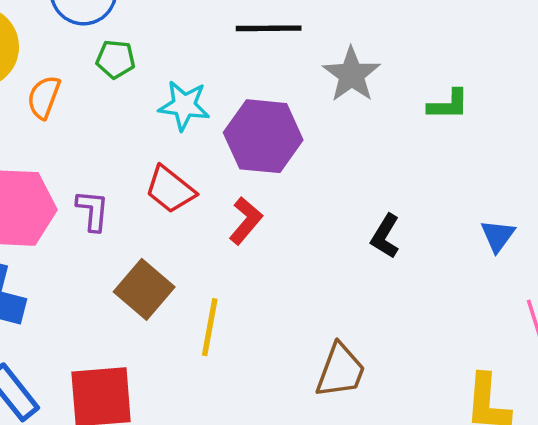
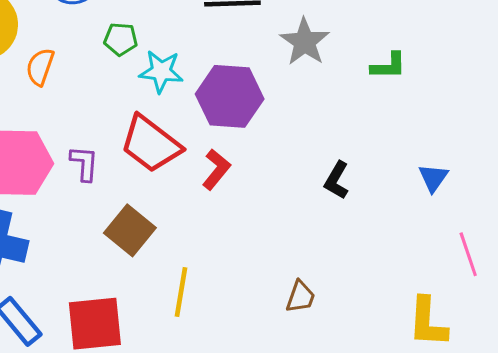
green pentagon: (116, 59) -> (121, 39), moved
red trapezoid: (170, 190) -> (151, 144), size x1.4
yellow line: (210, 327) -> (181, 292), moved
brown trapezoid: (340, 371) -> (300, 297), size x0.7

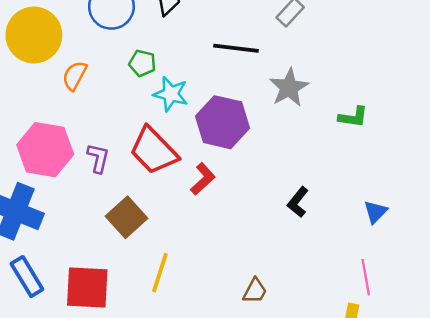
pink line: (468, 254) -> (366, 277), moved

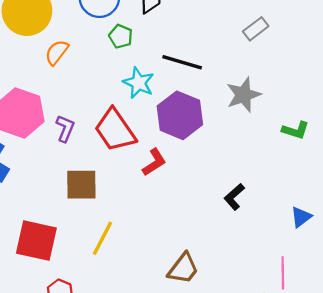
black line: (236, 48) -> (182, 62), moved
green pentagon: (142, 63) -> (121, 36), moved
brown square: (127, 217) -> (81, 185), turned 32
brown trapezoid: (255, 291) -> (183, 269), size x1.4

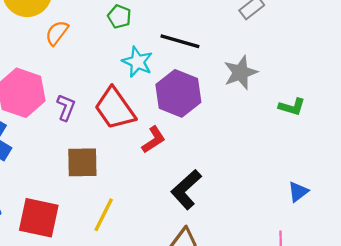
black L-shape: (234, 197) -> (186, 190), moved, size x1.5

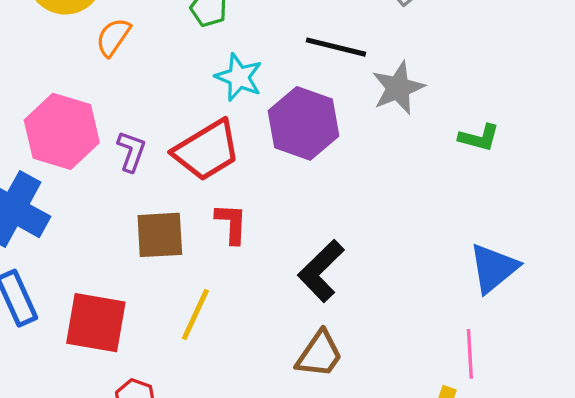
black line: (180, 41) -> (336, 47), moved
red trapezoid: (115, 109) -> (207, 150), turned -84
red L-shape: (154, 140) -> (231, 223), moved, turned -52
blue triangle: (298, 192) -> (494, 268), size x1.6

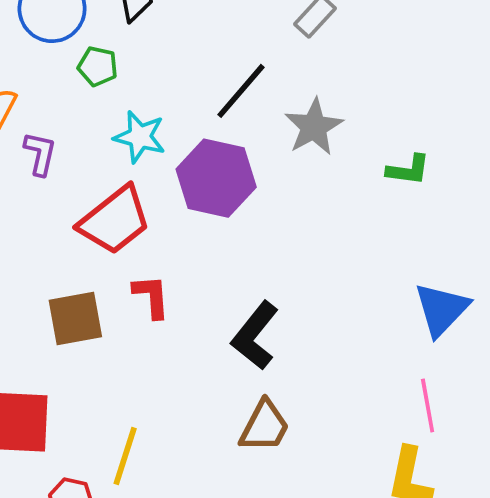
black line: (336, 47) -> (241, 91), turned -56
purple L-shape: (131, 151) -> (40, 154), moved
yellow line: (195, 314) -> (125, 456), moved

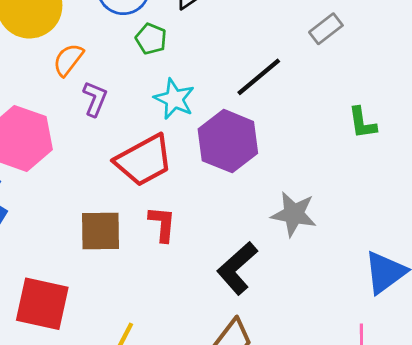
gray star: (314, 127) -> (294, 214), moved, turned 30
green L-shape: (408, 170) -> (362, 123), moved, turned 64

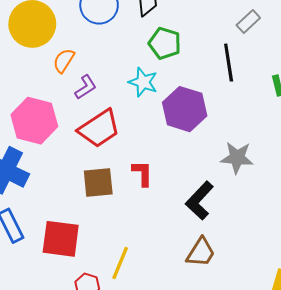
green pentagon: (151, 39) -> (165, 43), moved, size x1.4
black line: (259, 77) -> (229, 63), moved, turned -54
purple L-shape: (95, 99) -> (86, 87), turned 40
red trapezoid: (144, 160) -> (99, 129), moved

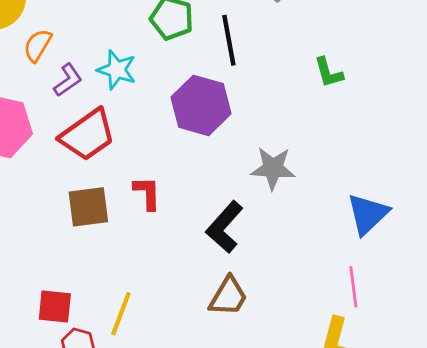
black line: (229, 63) -> (229, 40), moved
cyan star: (143, 82) -> (117, 70), moved
red square: (61, 239) -> (55, 306), moved, size x0.7

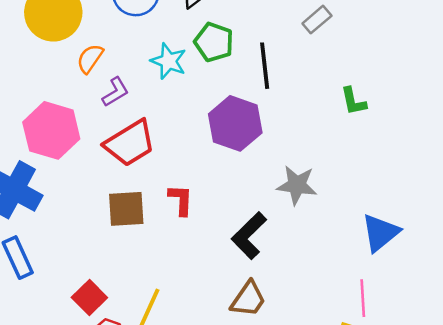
cyan star: (117, 70) -> (169, 61), moved
red square: (55, 306) -> (89, 298), turned 36

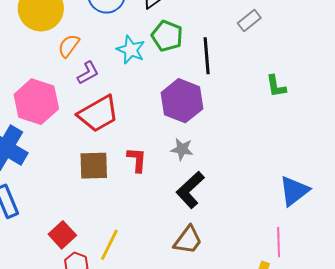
gray star: (297, 185) -> (182, 149), moved, size x0.7

